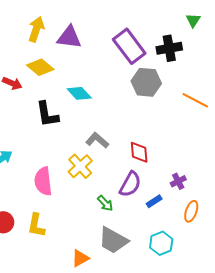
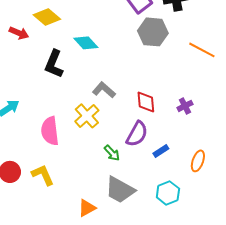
black L-shape: (47, 114) -> (54, 64), turned 32
purple cross: (178, 181) -> (185, 106), moved
yellow L-shape: (36, 225) -> (43, 175), turned 145

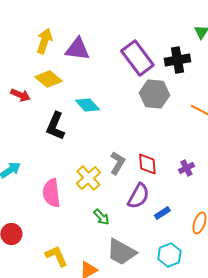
gray L-shape: (104, 90) -> (117, 163), moved, turned 80
green arrow: (112, 153) -> (101, 217), moved
yellow L-shape: (43, 175) -> (56, 256), moved

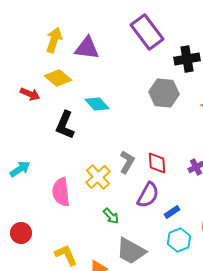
purple rectangle: (137, 58) -> (147, 32), moved
cyan hexagon: (169, 255) -> (179, 240), moved

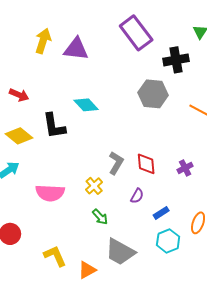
yellow diamond: (58, 78) -> (19, 136), moved
black L-shape: (65, 125) -> (54, 126), turned -32
yellow cross: (98, 177) -> (94, 186), moved, size x0.7
pink semicircle: (61, 192) -> (50, 193), turned -80
purple semicircle: (148, 195) -> (137, 196), size x0.6

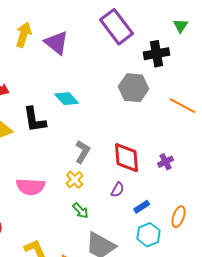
purple triangle: (76, 49) -> (57, 43), turned 32
gray L-shape: (116, 163) -> (83, 152), moved
red diamond: (146, 164) -> (127, 158), size x1.4

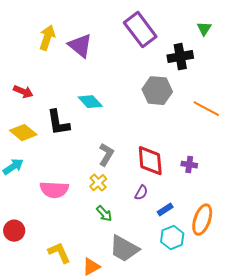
purple cross: (166, 162) -> (189, 165), turned 35
orange ellipse: (179, 217) -> (202, 220), size x1.4

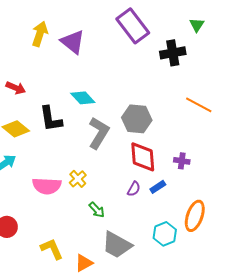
gray hexagon: (157, 91) -> (137, 119), moved
gray L-shape: (106, 155) -> (99, 133), moved, size x1.4
yellow cross: (98, 183) -> (78, 179), moved
blue rectangle: (165, 210) -> (158, 187), moved

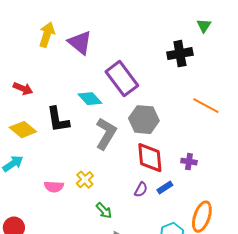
purple rectangle: (133, 26) -> (122, 79), moved
pink semicircle: (47, 186) -> (54, 187), size x0.7

